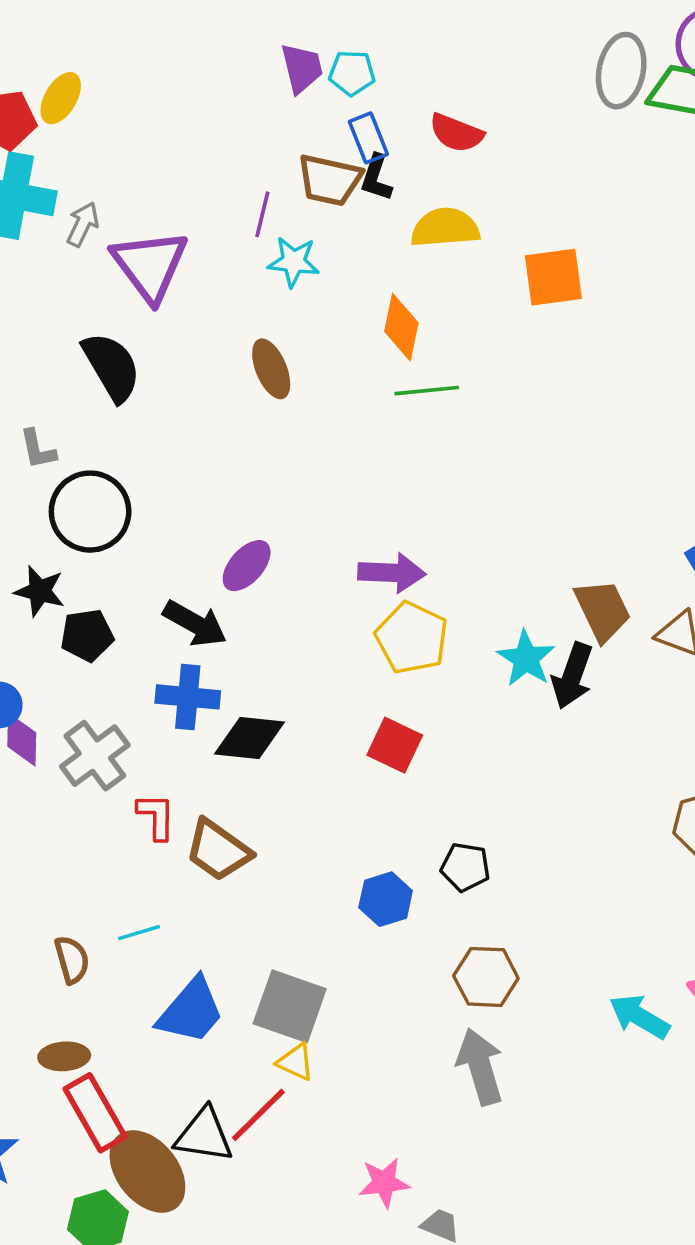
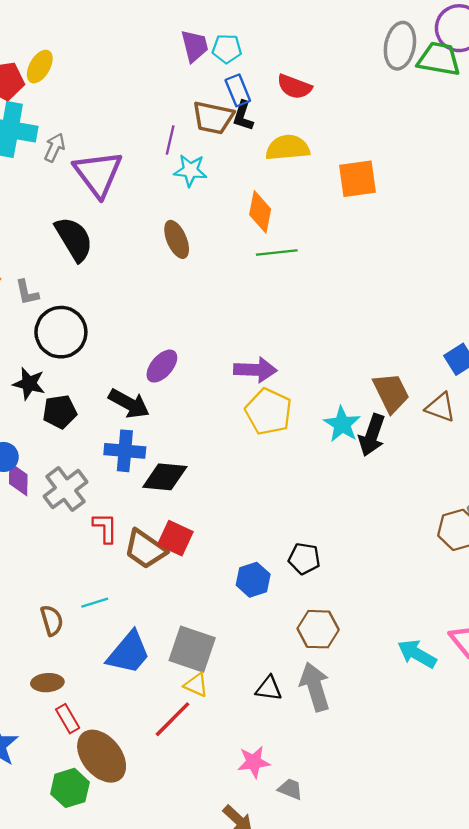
red square: (395, 745) -> (175, 538), moved
red rectangle: (95, 1113) -> (68, 719), size x0.6
black triangle: (204, 1135) -> (269, 688), moved, size x0.7

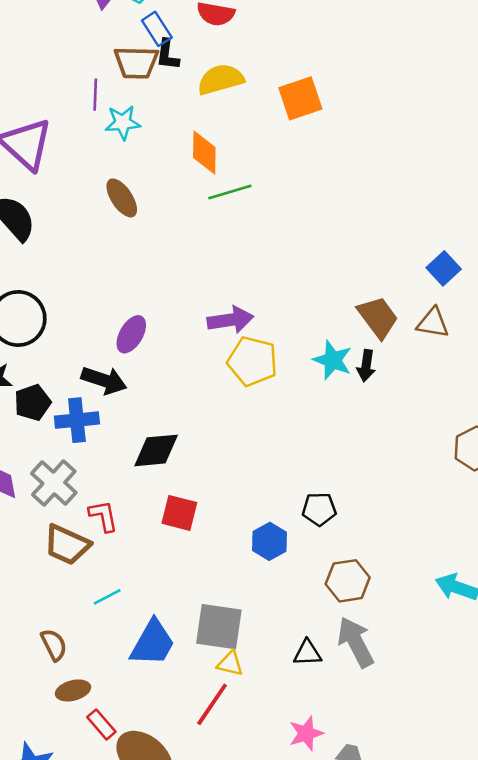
black arrow: (372, 435) -> (366, 366), size x0.7
blue cross: (125, 451) -> (77, 420), moved
brown trapezoid: (145, 549) -> (67, 545), moved
brown semicircle: (52, 620) -> (54, 645), moved

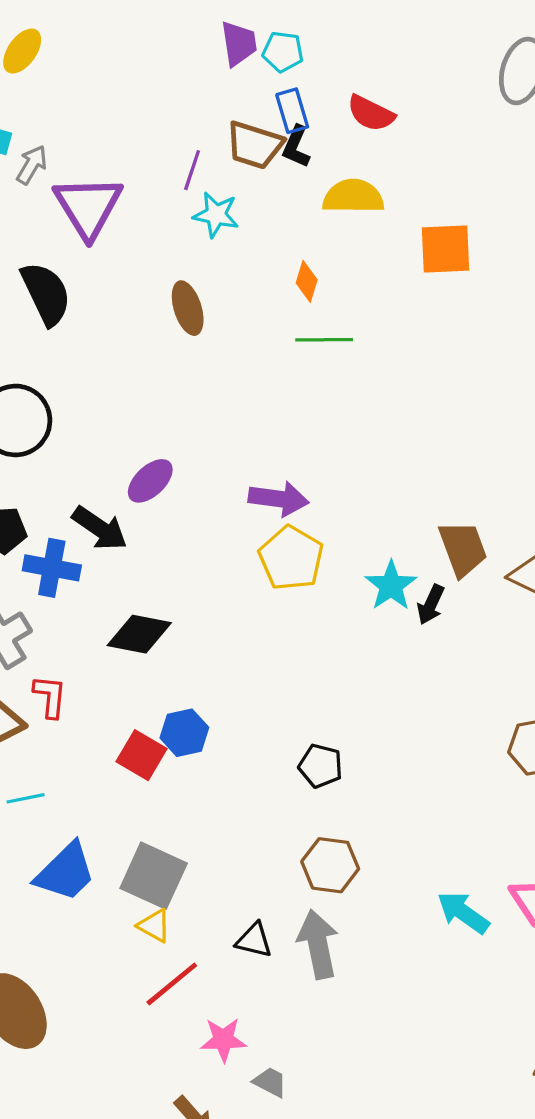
orange diamond: (204, 152) -> (307, 281), size x0.7
red square: (179, 513) -> (142, 755), moved
blue hexagon: (270, 541) -> (184, 733), moved
red line: (212, 704) -> (172, 984), moved

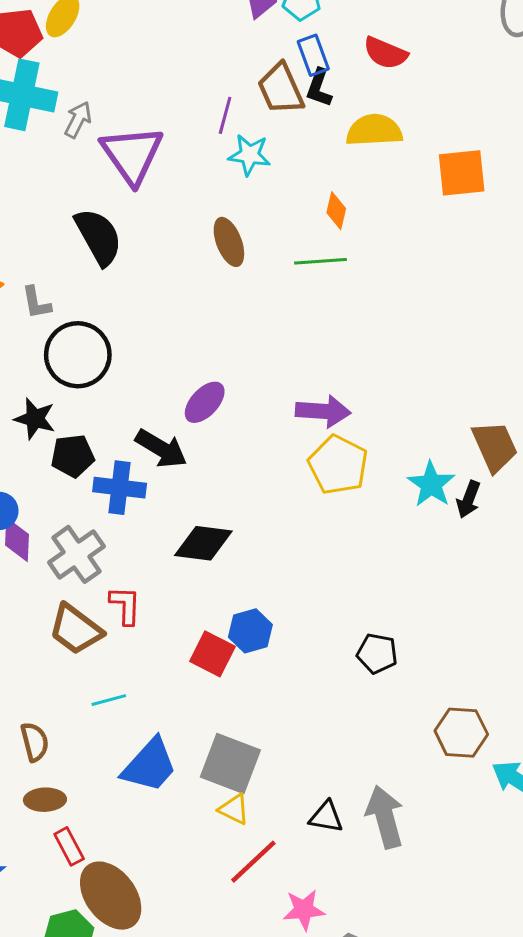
brown trapezoid: (254, 145) -> (281, 89), turned 52
green line: (324, 340) -> (321, 261), moved
brown hexagon: (330, 865) -> (461, 733), moved

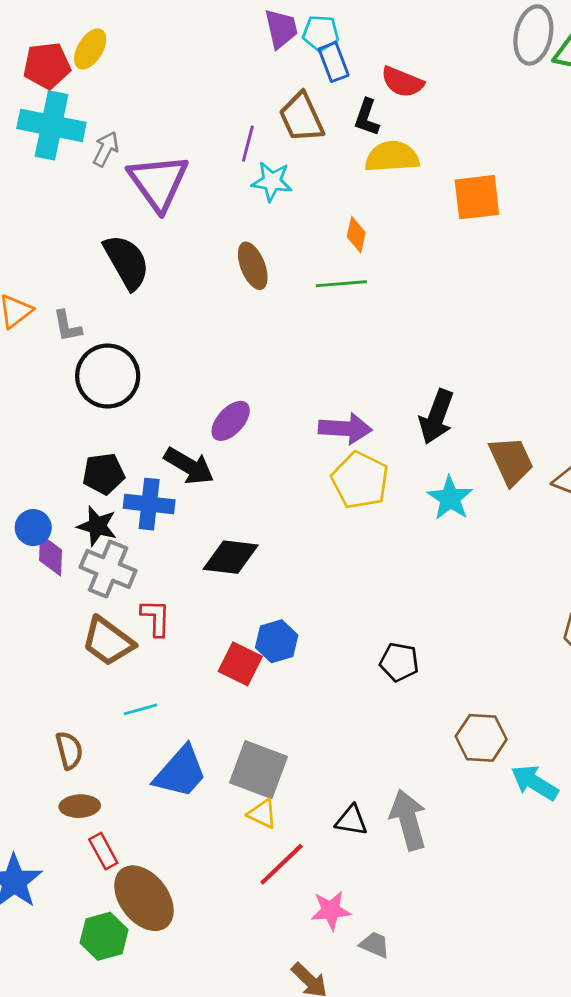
blue rectangle: (313, 55) -> (334, 62), moved
black L-shape: (319, 88) -> (367, 117), moved
black star: (35, 419) -> (97, 526), moved
black arrow: (469, 499) -> (436, 417), moved, size x1.5
gray cross: (76, 554) -> (108, 569), turned -32

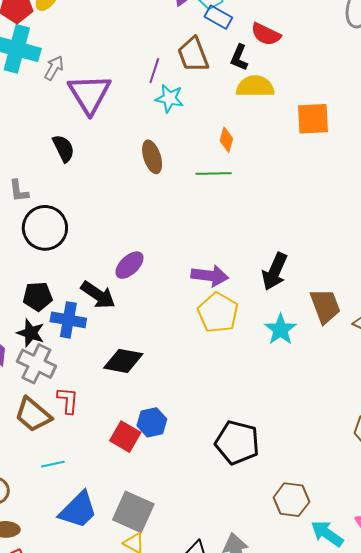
blue rectangle: (334, 62) -> (218, 17), turned -44
black semicircle: (127, 262) -> (63, 148), size x0.7
black pentagon: (399, 662) -> (237, 443), size x1.6

